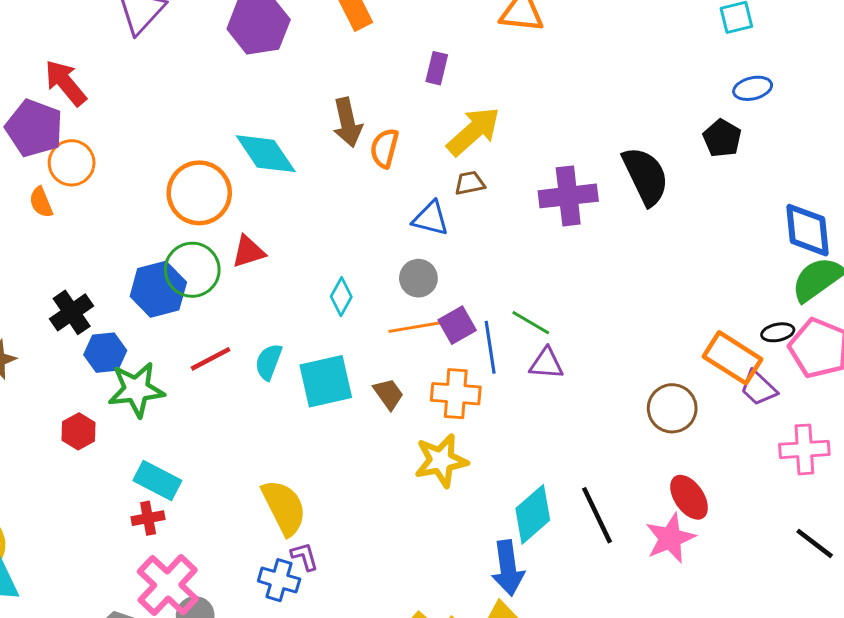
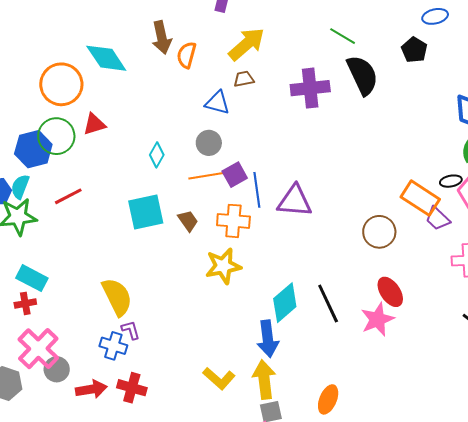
green line: (531, 323) -> (343, 36), moved
cyan semicircle: (268, 362) -> (20, 187), moved
purple triangle: (546, 364) -> (295, 201), size x1.5

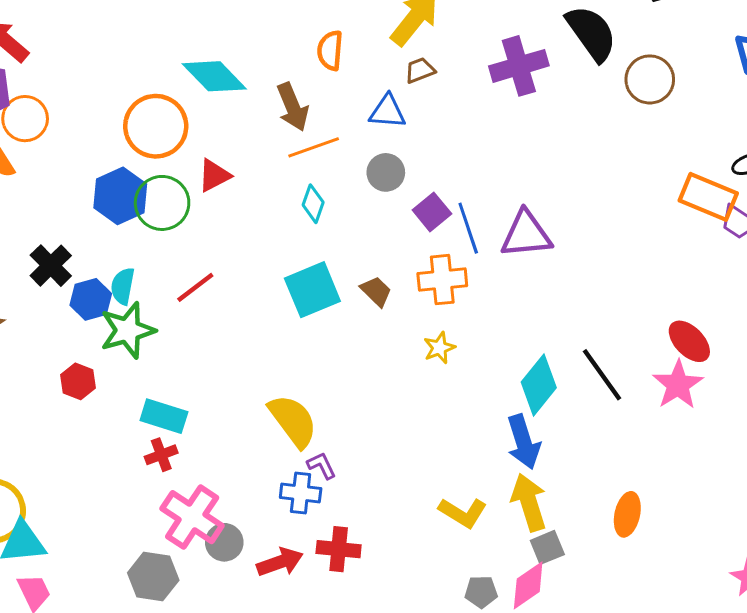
brown arrow: (162, 37) -> (293, 107), moved
blue hexagon: (33, 149) -> (120, 196), moved
orange line: (206, 176) -> (314, 147), moved
brown circle: (379, 232) -> (650, 79), moved
yellow star: (223, 266) -> (439, 348), size x0.6

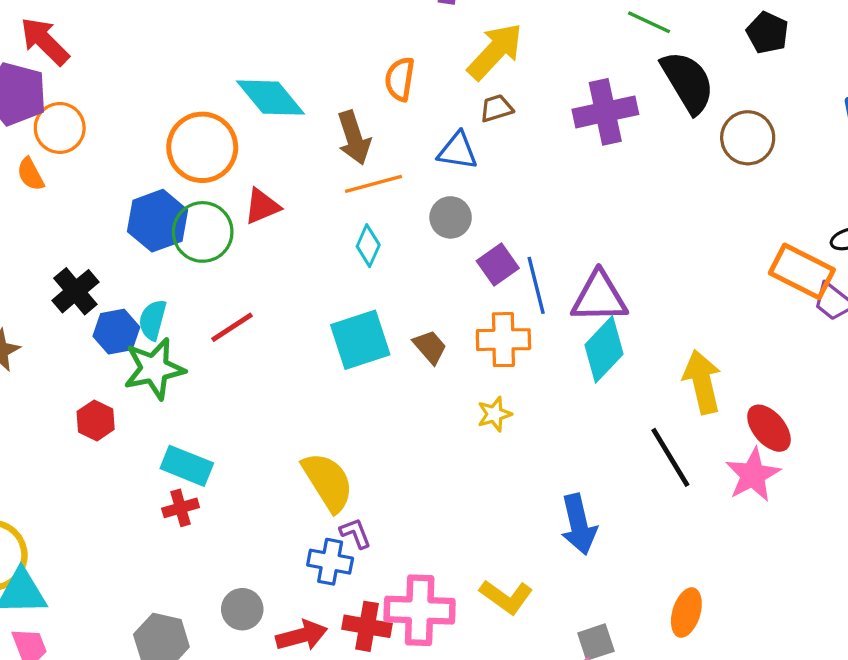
cyan diamond: (539, 385) -> (604, 349), moved
yellow arrow: (529, 502) -> (702, 382), moved
pink cross: (192, 517) -> (420, 610), moved, turned -36

